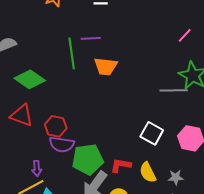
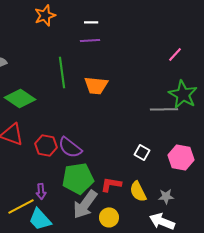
purple line: (91, 38) -> (90, 40), moved
white square: (152, 133) -> (142, 152), size x0.7
purple semicircle: (62, 144) -> (70, 147), moved, turned 30
purple arrow: (37, 168) -> (41, 191), moved

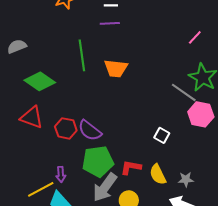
gray line: (164, 109) -> (184, 92), turned 36
pink hexagon: (181, 157) -> (201, 114), moved

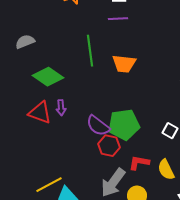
red hexagon: (66, 128) -> (109, 146), moved
green pentagon: (98, 161) -> (124, 125), moved
purple arrow: (61, 174) -> (61, 108), moved

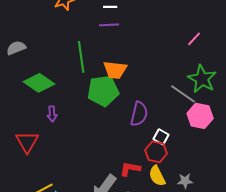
red triangle: (40, 113) -> (27, 142), moved, turned 40
green pentagon: (124, 125) -> (103, 91), moved
purple semicircle: (98, 126) -> (139, 114), moved, turned -115
red hexagon: (109, 146) -> (156, 152), moved

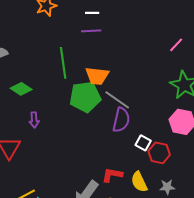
green diamond: (39, 83) -> (21, 89), size x0.7
gray line: (183, 94) -> (117, 100), moved
red hexagon: (156, 152) -> (159, 153), moved

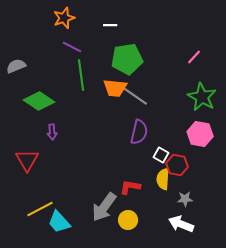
purple line: (91, 31) -> (72, 47), moved, turned 30
green diamond: (21, 89) -> (39, 101), size x1.4
green pentagon: (85, 97) -> (127, 59), moved
gray line: (117, 100) -> (135, 96), moved
yellow semicircle: (139, 182) -> (163, 179), moved, turned 30

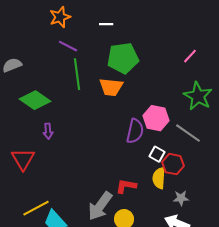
gray line: (135, 96) -> (188, 133), moved
pink hexagon: (200, 134) -> (156, 118), moved

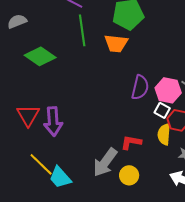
pink hexagon: (156, 118) -> (168, 90), moved
purple arrow: (48, 131) -> (53, 121), moved, size x1.8
yellow line: (36, 208) -> (41, 164), turned 72

